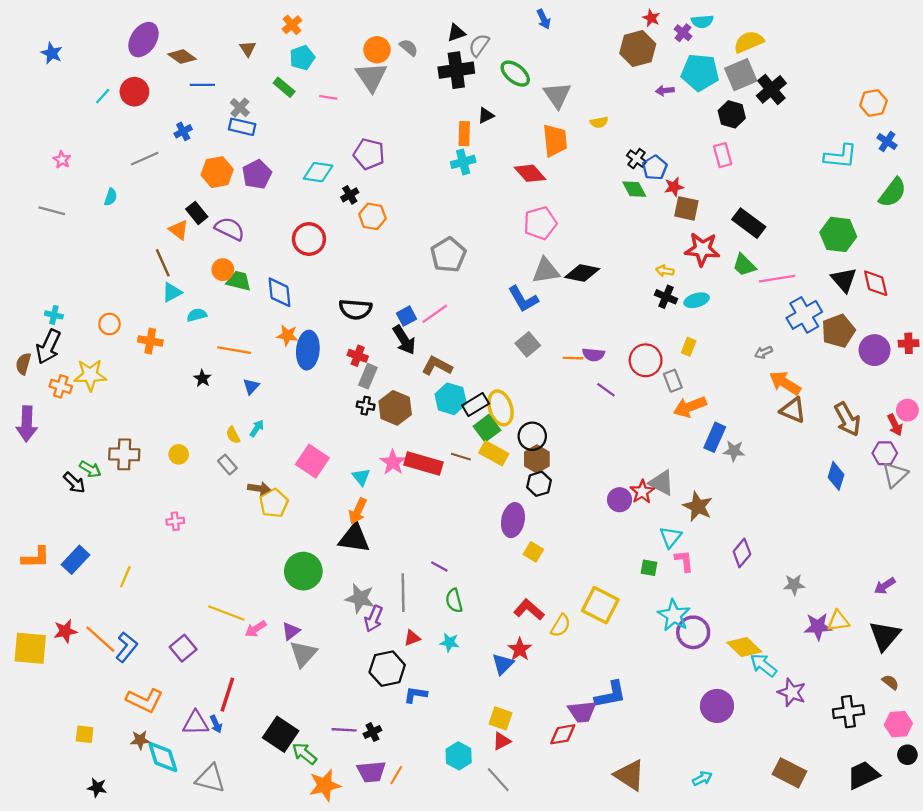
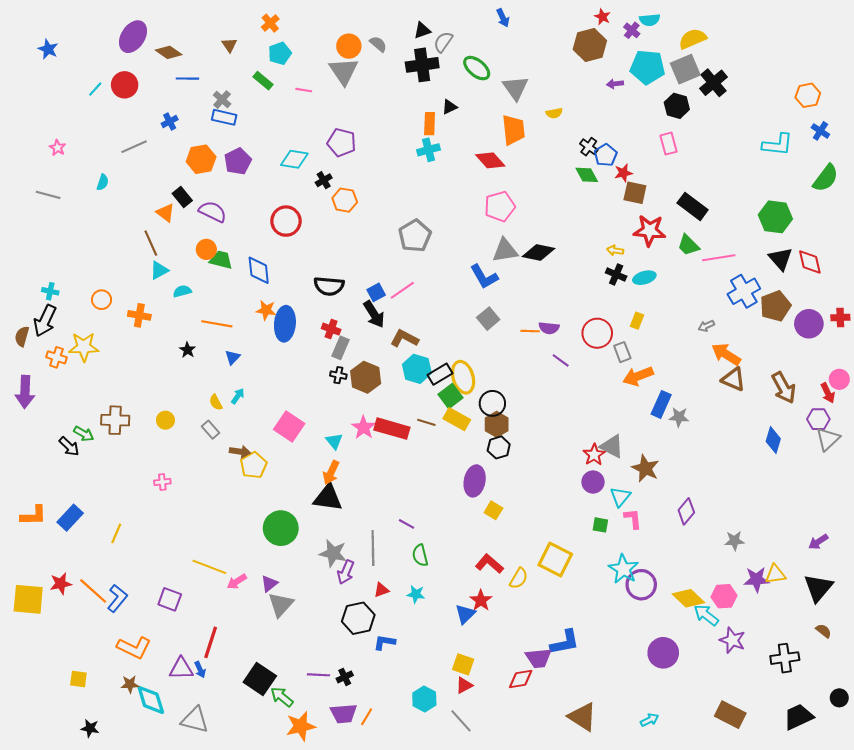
purple circle: (620, 500) -> (593, 482), moved
purple square: (183, 648) -> (170, 599), turned -30
pink hexagon: (898, 724) -> (724, 596), moved

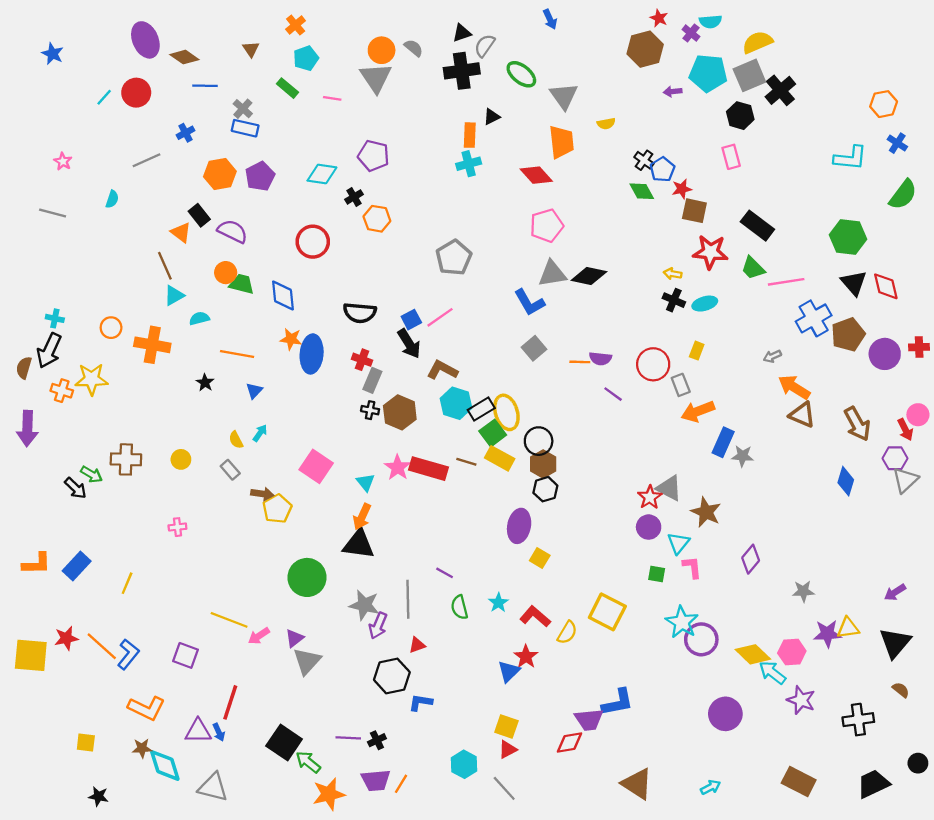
purple ellipse: (133, 37) -> (145, 40), turned -56
orange cross: (139, 315) -> (152, 345), size x1.4
cyan star: (416, 594) -> (498, 603), moved, turned 30

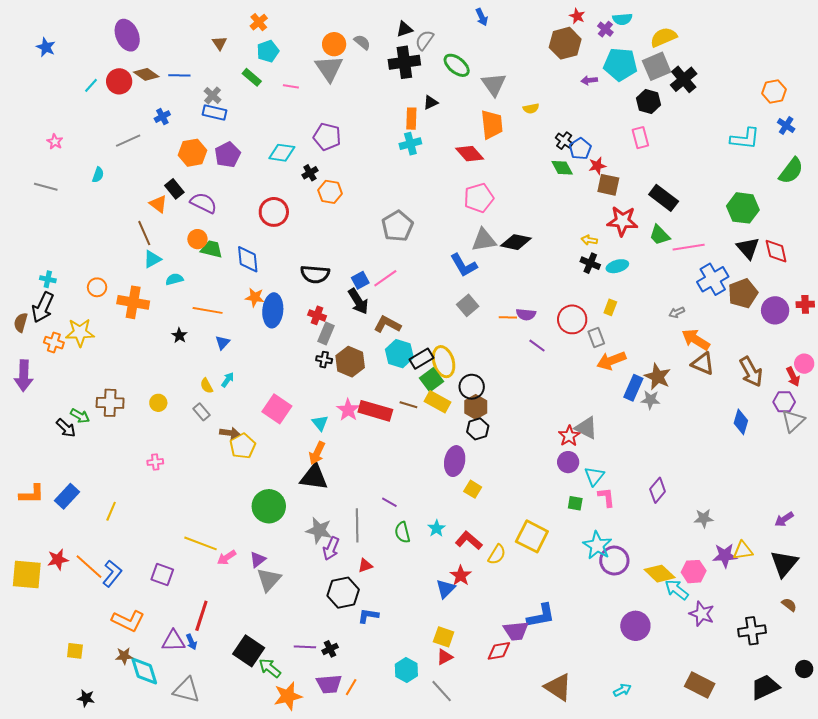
brown diamond: (184, 57) -> (146, 74), moved
brown star: (706, 512) -> (658, 377), moved

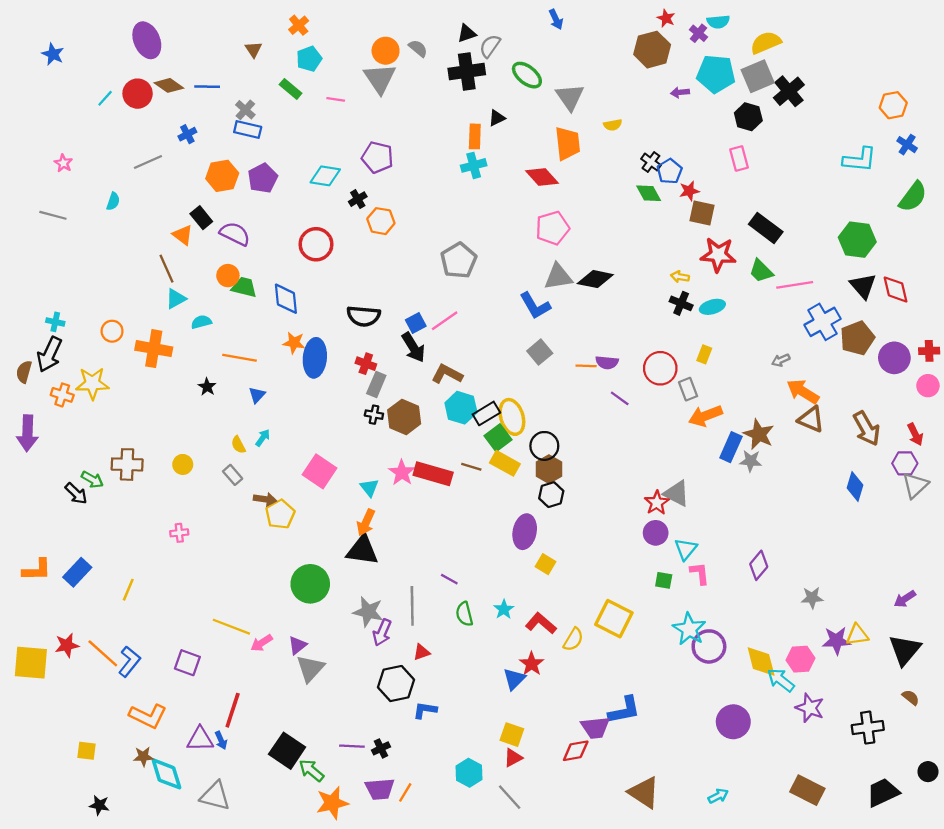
pink circle: (804, 364) -> (928, 386), moved
yellow diamond: (660, 574) -> (761, 661), turned 32

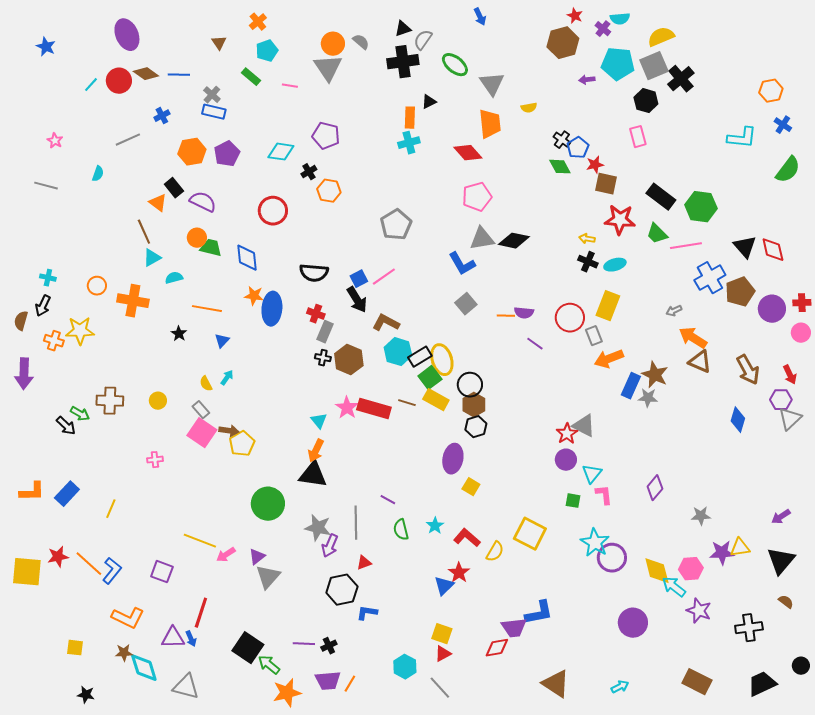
green hexagon: (857, 240) -> (701, 207), moved
black arrow: (49, 354) -> (43, 306), size x0.7
yellow rectangle: (704, 354) -> (608, 306), size x1.8
pink square: (319, 471) -> (202, 433), moved

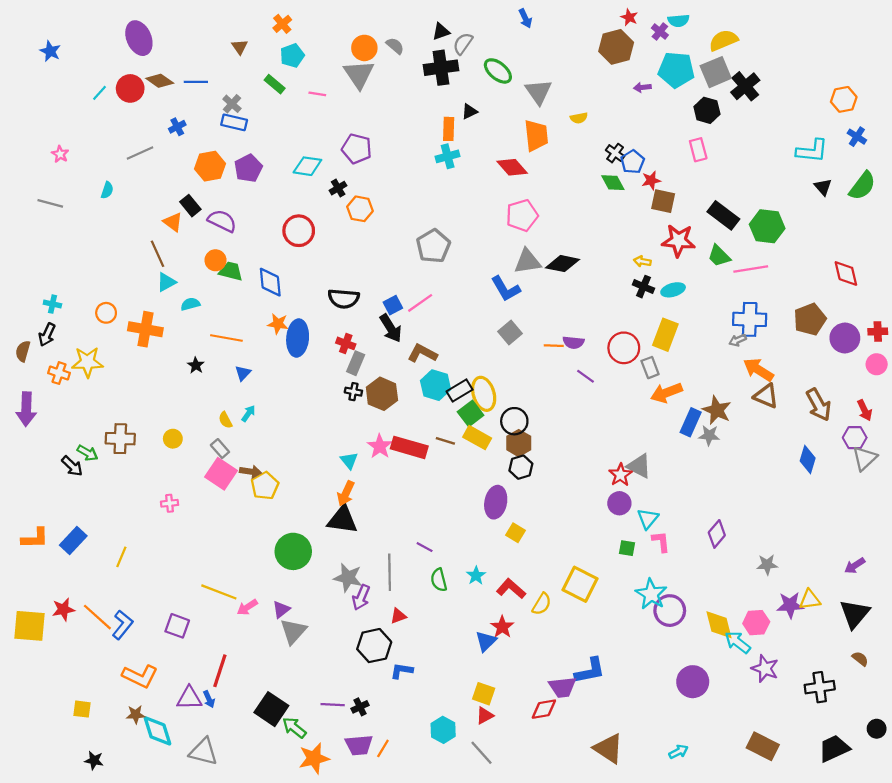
black triangle: (745, 247) -> (823, 187), moved, size x0.7
blue cross: (710, 278) -> (750, 319), moved, turned 32

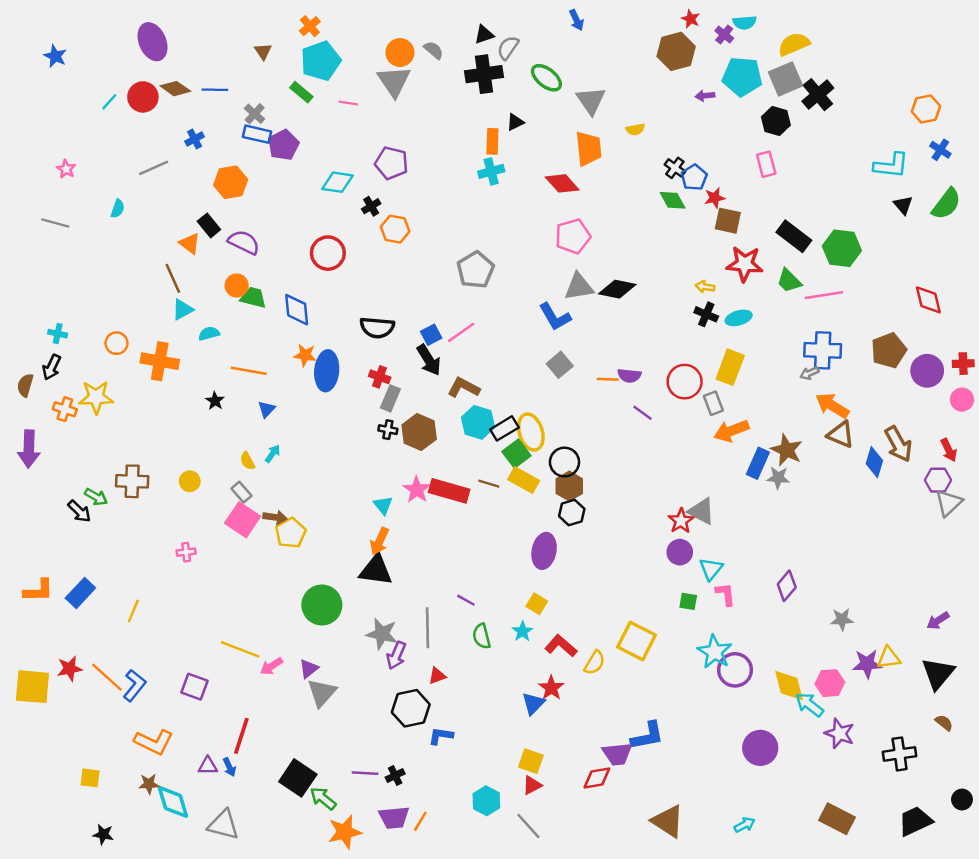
cyan pentagon: (292, 56) -> (321, 61), size x1.5
purple pentagon: (248, 168) -> (283, 145), moved
blue diamond: (808, 459) -> (874, 462), moved
yellow square: (515, 533) -> (537, 604), moved
purple triangle: (189, 698) -> (208, 766), size x0.7

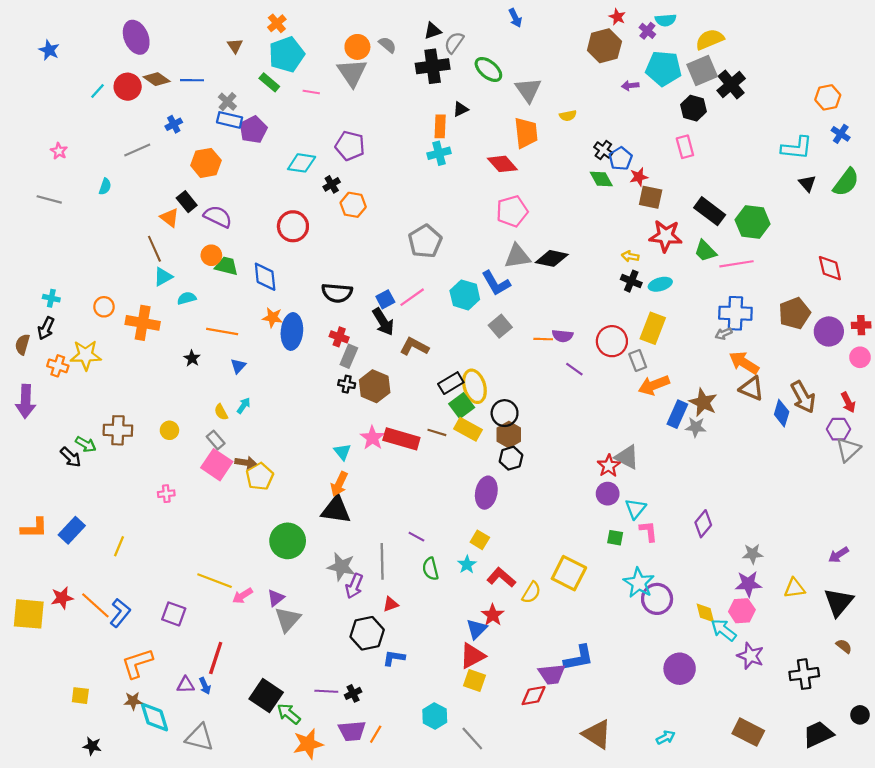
cyan hexagon: (478, 422) -> (465, 295), moved
purple star: (867, 664) -> (748, 584), moved
yellow diamond: (789, 685) -> (705, 613), size x0.7
orange L-shape: (154, 742) -> (137, 663), turned 136
red triangle: (532, 785) -> (472, 656), moved, size x1.5

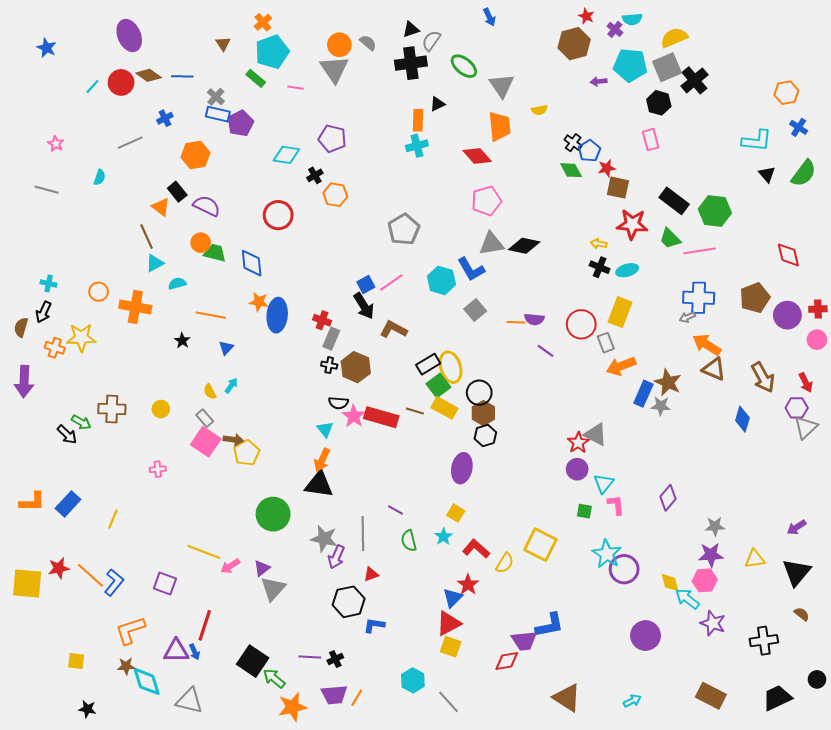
black semicircle: (337, 293) -> (338, 403), moved, size x0.7
blue diamond: (782, 413) -> (742, 419), moved
purple triangle: (186, 685) -> (176, 651), size x1.5

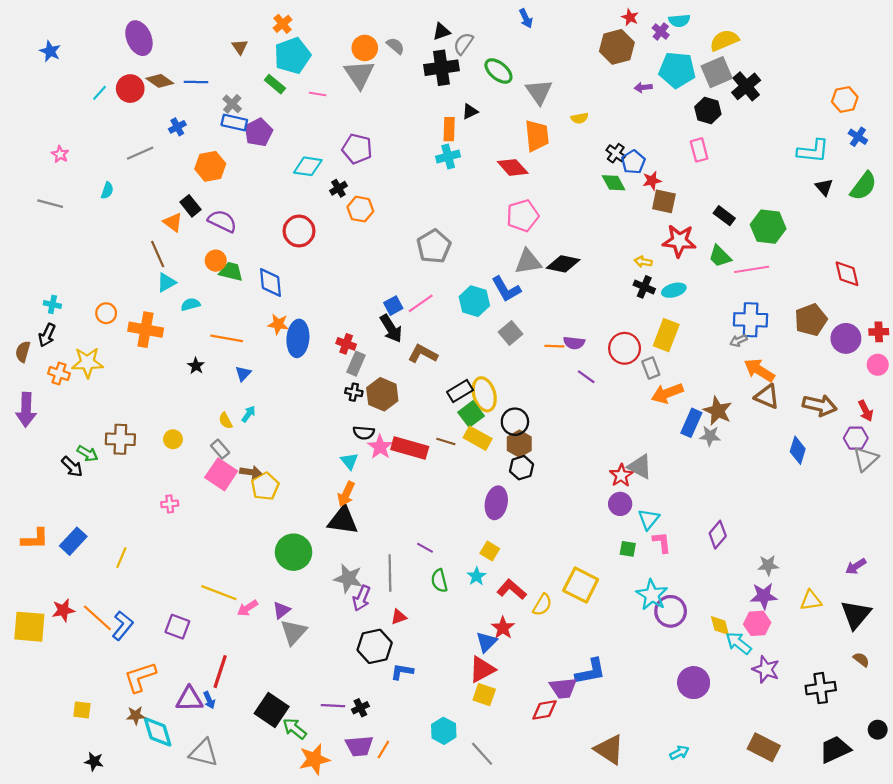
black rectangle: (674, 201) -> (724, 216), size x0.7
brown arrow: (763, 377) -> (820, 405), turned -48

